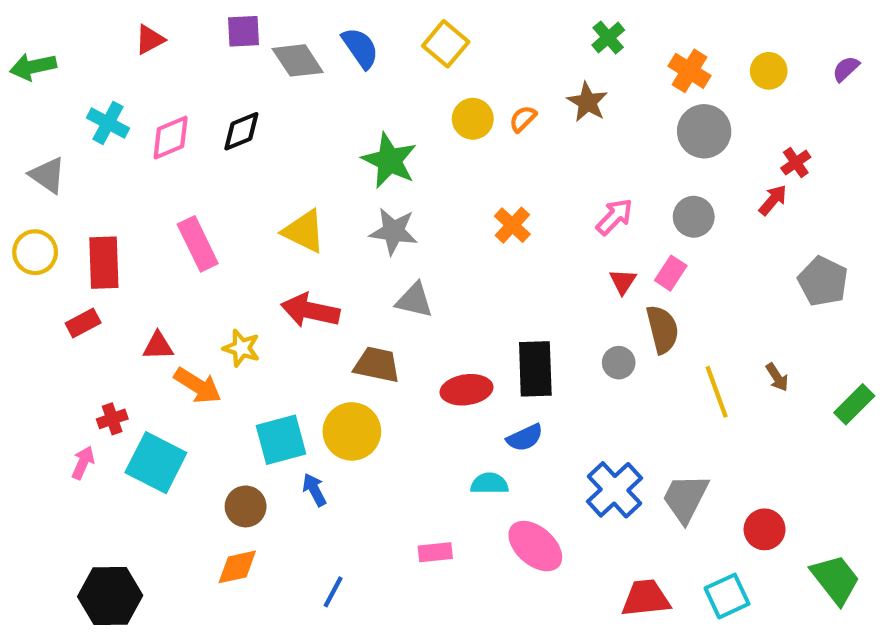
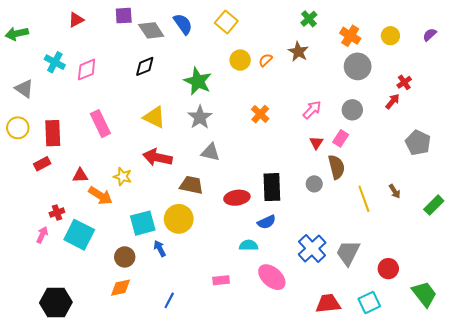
black diamond: (241, 131) -> (145, 66), moved
gray star: (394, 231) -> (200, 117), turned 30

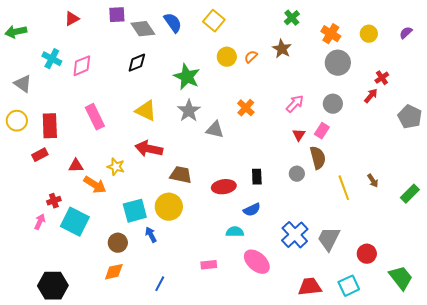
gray pentagon: (418, 143) -> (410, 117), moved
gray triangle: (210, 152) -> (215, 130), moved
black rectangle: (272, 187) -> (257, 177), size x0.6

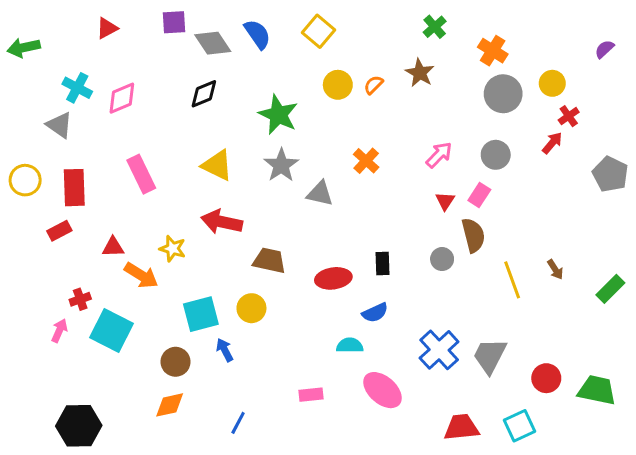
yellow circle: (369, 34) -> (552, 83), moved
gray triangle: (23, 84) -> (59, 125), moved
yellow circle: (169, 207) -> (251, 308), size x0.7
green trapezoid: (401, 278) -> (597, 390), moved, turned -40

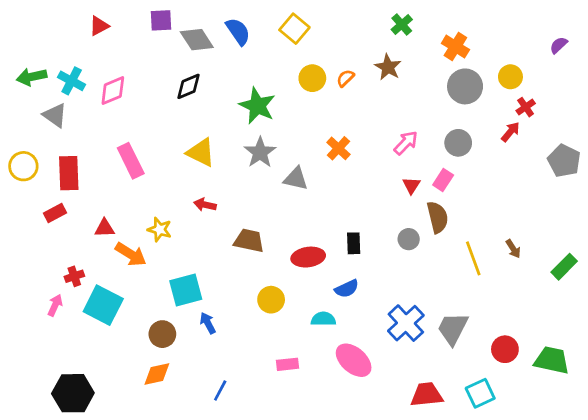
green arrow: (24, 48) -> (32, 77), moved
red arrow: (222, 222) -> (205, 205), size x0.6
yellow circle: (251, 308) -> (271, 300), moved

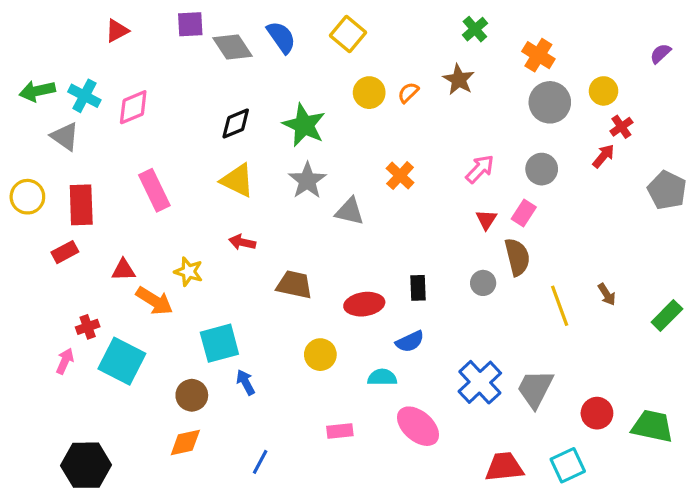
black diamond: (188, 86) -> (236, 123), moved

